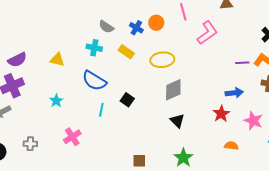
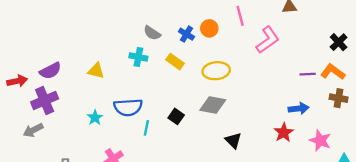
blue semicircle: (94, 81) -> (128, 107), moved, turned -35
gray diamond: (173, 90) -> (213, 105), moved, turned 35

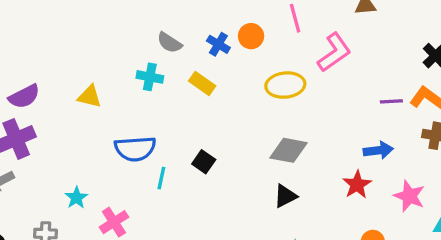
yellow ellipse: (216, 71) -> (285, 85), moved
gray diamond: (213, 105) -> (289, 150), moved
cyan star: (95, 118) -> (76, 198), moved
black triangle: (233, 140) -> (285, 196), turned 48

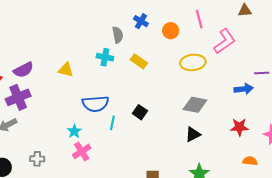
gray semicircle: (169, 43) -> (118, 35), turned -133
blue cross: (218, 44) -> (141, 21), moved
blue arrow: (378, 150) -> (244, 89), moved
red star: (357, 185) -> (239, 127), turned 30
cyan star: (76, 198) -> (74, 131), moved

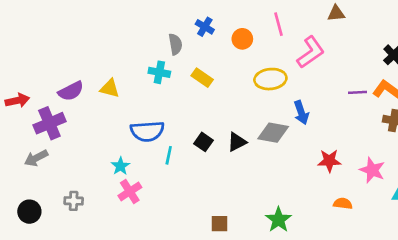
purple semicircle: (23, 70) -> (71, 91), moved
blue arrow: (244, 89) -> (301, 112), moved, turned 78
black triangle: (193, 134) -> (237, 142), moved

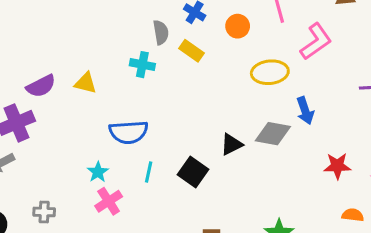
yellow rectangle: (202, 78) -> (192, 51), moved
black square: (203, 142) -> (193, 172), moved, size x1.4
cyan line: (169, 155) -> (149, 172), moved

